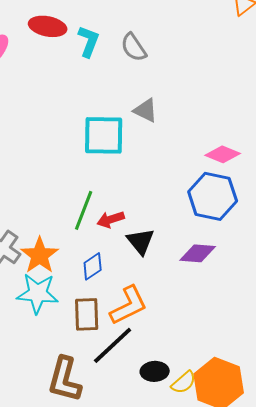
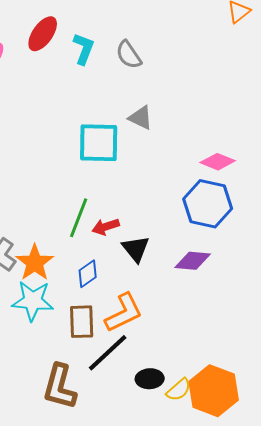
red ellipse: (48, 26) -> (43, 34), turned -66

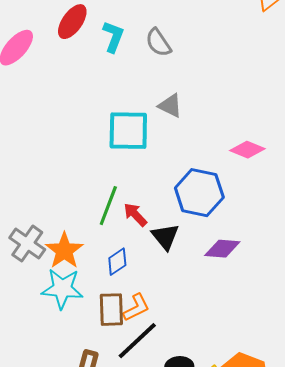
blue hexagon: (208, 204) -> (199, 193), moved
red arrow: (106, 227) -> (135, 215), turned 64
orange L-shape: (124, 313) -> (136, 308), moved, size x0.7

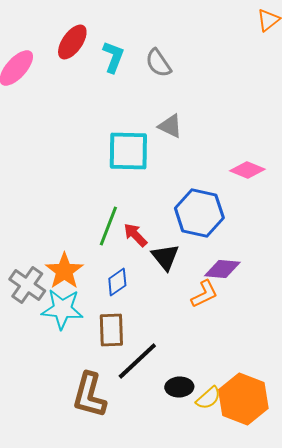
gray cross: (27, 244) -> (27, 285), moved
orange L-shape: (136, 308) -> (204, 294), moved

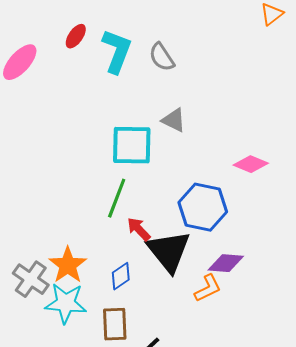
red ellipse: (72, 42) -> (76, 36), size x0.7
cyan L-shape: (113, 57) -> (117, 51), size x1.4
green line: (108, 226) -> (117, 198), moved
black triangle: (165, 257) -> (169, 251), size x1.6

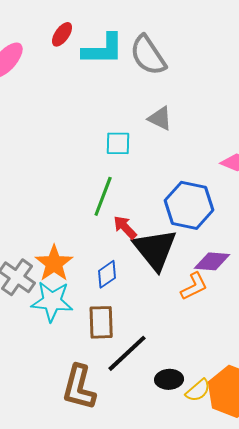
cyan L-shape: (117, 51) -> (103, 49), turned 69
gray semicircle: (162, 57) -> (148, 55), size x1.4
cyan square: (132, 145) -> (118, 143), size x0.6

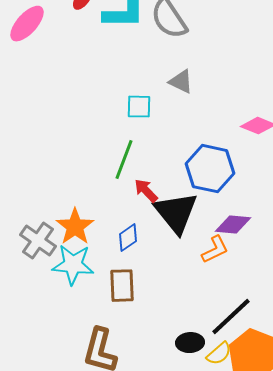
black line: (127, 353) -> (231, 317), moved

